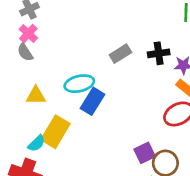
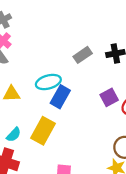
yellow rectangle: (55, 132) -> (43, 131), moved
purple square: (145, 153) -> (109, 97), moved

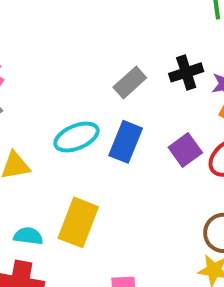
blue rectangle: (60, 97) -> (126, 142), moved
cyan semicircle: (14, 135) -> (28, 236), turned -119

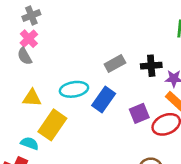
yellow rectangle: (78, 222) -> (52, 125), moved

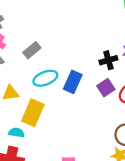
gray rectangle: (115, 63) -> (32, 50), moved
black cross: (151, 66) -> (108, 60), moved

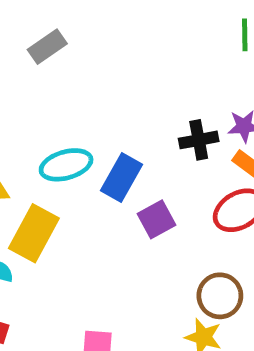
gray rectangle: (32, 50) -> (47, 47), moved
purple square: (106, 88) -> (156, 219), moved

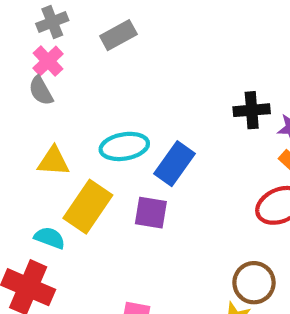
black cross: (199, 140) -> (252, 110), moved
purple square: (156, 219) -> (151, 213), moved, turned 32

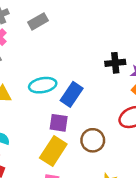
yellow rectangle: (88, 207) -> (53, 151), moved
brown circle: (254, 283) -> (93, 140), moved

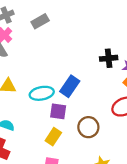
cyan ellipse: (43, 85) -> (42, 93), moved
yellow rectangle: (53, 151) -> (53, 137), size x0.7

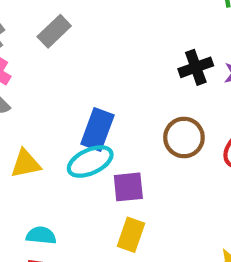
blue rectangle: (70, 86) -> (97, 129), moved
brown circle: (88, 127) -> (184, 138), moved

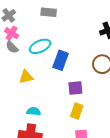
gray rectangle: (54, 31) -> (49, 12), moved, turned 49
cyan ellipse: (90, 162) -> (40, 46), moved

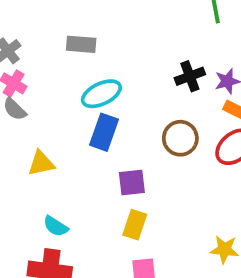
cyan ellipse: (40, 46) -> (101, 94), moved
cyan semicircle: (34, 111) -> (56, 226), turned -152

